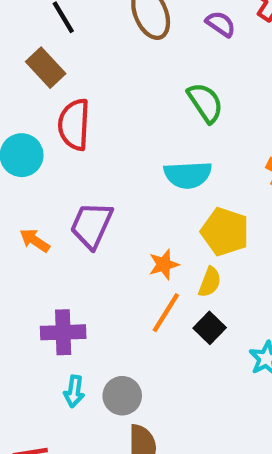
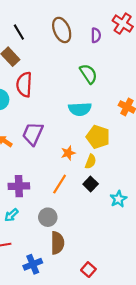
purple semicircle: (221, 24) -> (96, 35), turned 56
orange line: (166, 313) -> (60, 184), moved
cyan arrow: (74, 391) -> (11, 215), moved, turned 40

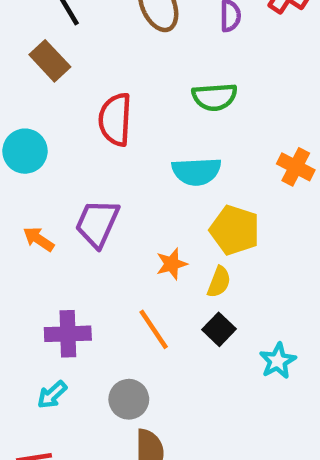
green semicircle: (88, 74) -> (215, 97), turned 120
red semicircle: (24, 85) -> (115, 120), moved
orange line: (60, 184) -> (154, 329), turned -66

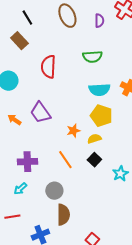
cyan semicircle: (196, 171) -> (99, 90), moved
purple trapezoid: (97, 223) -> (40, 113), turned -60
yellow semicircle: (219, 282) -> (94, 139), turned -128

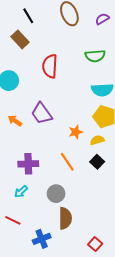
purple semicircle: (99, 21) -> (102, 19), turned -120
red line: (12, 217) -> (13, 220), turned 35

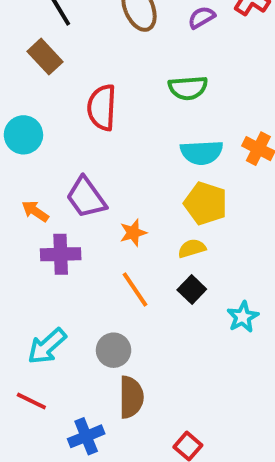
orange star: (76, 132) -> (133, 233), moved
purple cross: (28, 164) -> (61, 254), moved
cyan arrow: (21, 192) -> (47, 346), size x1.5

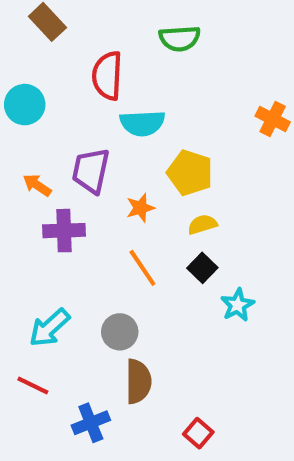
green semicircle: (188, 88) -> (180, 38), moved
cyan semicircle: (202, 152) -> (142, 123), moved
purple trapezoid: (86, 197) -> (91, 171), turned 48
yellow pentagon: (206, 203) -> (190, 173), moved
cyan star: (243, 317) -> (237, 305), moved

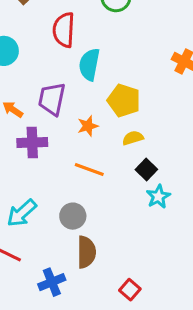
cyan semicircle: (142, 123) -> (89, 64), turned 104
orange line: (142, 268) -> (89, 170), turned -36
black square: (202, 268) -> (146, 170), moved

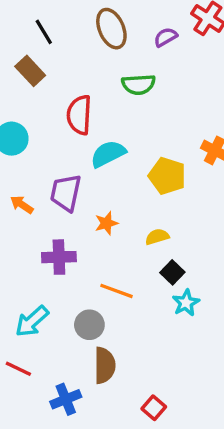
cyan semicircle: (89, 64) -> (108, 154), turned 52
yellow pentagon: (124, 100) -> (167, 176), moved
purple cross: (32, 142) -> (59, 257), moved
orange line: (89, 170) -> (117, 291), moved

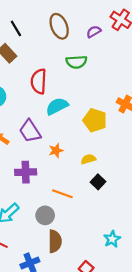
purple trapezoid: (66, 193) -> (30, 131), turned -45
cyan star: (186, 303) -> (112, 239), moved

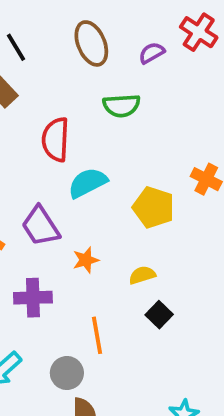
orange line: (62, 194) -> (97, 335), turned 60

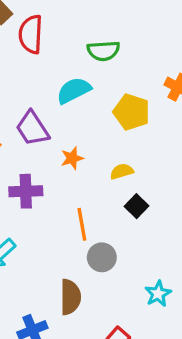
green semicircle: (121, 106) -> (103, 51), moved
red semicircle: (56, 139) -> (31, 34), moved
gray circle: (67, 373) -> (102, 257), moved

